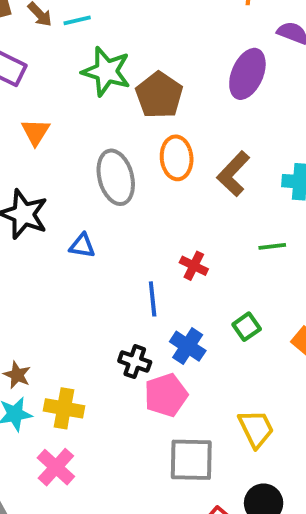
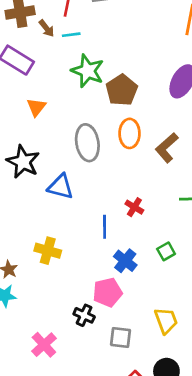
blue triangle: (82, 246) -> (61, 187), size x1.5
black cross: (135, 362) -> (84, 315), moved
yellow cross: (64, 408) -> (48, 251), moved
gray square: (191, 460) -> (120, 337), size x0.7
pink cross: (56, 467) -> (44, 345), moved

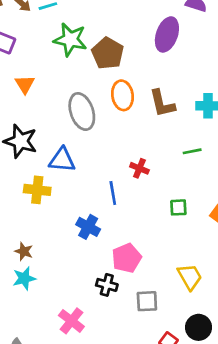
brown L-shape: (167, 148) -> (162, 103), turned -52
yellow cross: (48, 251) -> (37, 190), moved
green square: (166, 251) -> (178, 207), turned 36
blue cross: (125, 261) -> (88, 227), moved

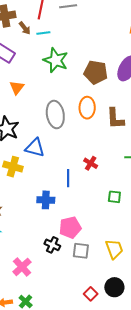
brown pentagon: (108, 53) -> (96, 72), moved, turned -30
blue cross: (88, 227) -> (46, 200), turned -36
gray square: (147, 301) -> (81, 251), moved

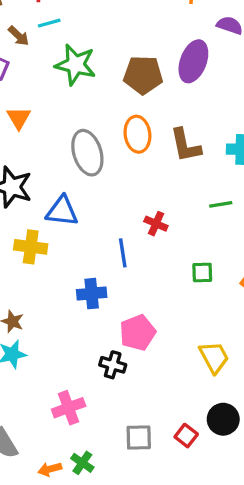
brown arrow: (25, 28) -> (19, 36), moved
gray square: (81, 251) -> (139, 438), moved
pink cross: (22, 267) -> (69, 408), turned 30

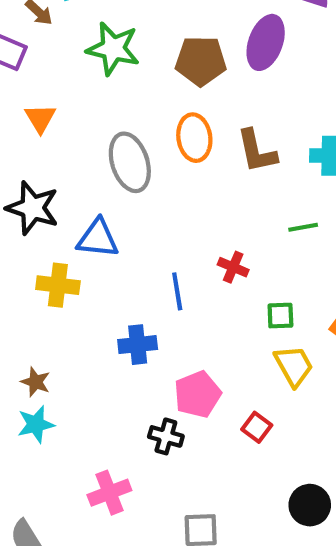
red cross: (156, 224) -> (233, 267), moved
yellow trapezoid: (214, 357) -> (294, 366), moved
red square: (186, 436) -> (257, 427), moved

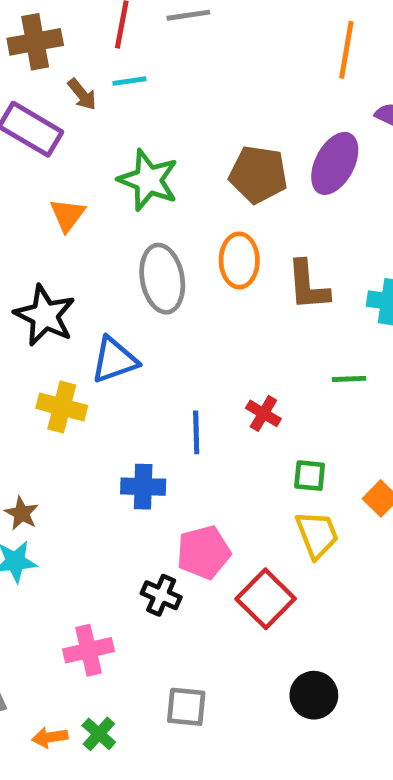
green star: (113, 49) -> (148, 180), moved
blue triangle: (98, 238) -> (114, 360), turned -33
red square: (257, 427) -> (266, 599), size x1.6

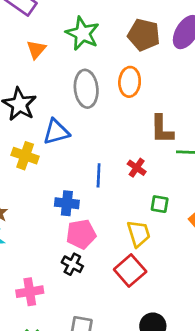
brown L-shape: (308, 285) -> (162, 129), moved
yellow trapezoid: (317, 535) -> (139, 234), moved
pink pentagon: (204, 552) -> (81, 234), moved

